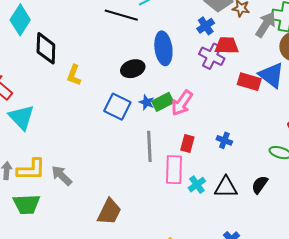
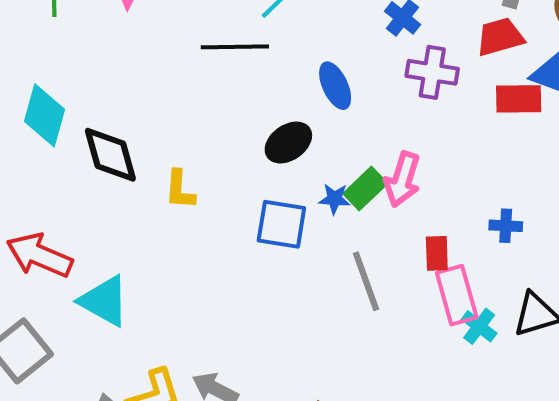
red trapezoid: (227, 46) -> (500, 37), moved
blue ellipse: (163, 48) -> (335, 86), size x0.7
pink rectangle: (174, 170) -> (457, 295), moved

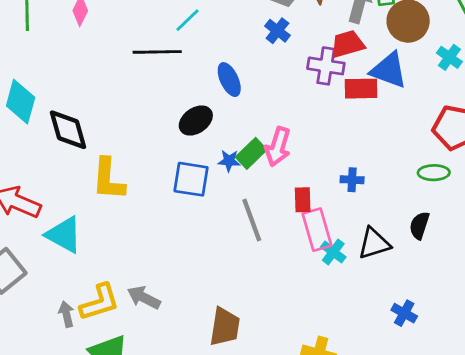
purple cross: (432, 72) -> (326, 66), moved
yellow L-shape: (180, 190) -> (108, 179), moved, size x1.5

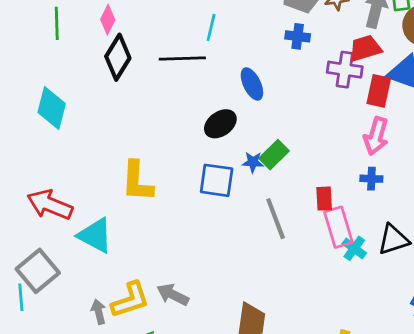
cyan line: (187, 20) -> (211, 27), turned -32
blue cross: (277, 31) -> (298, 36), turned -30
red rectangle: (361, 89) -> (379, 91), turned -76
black diamond: (68, 130) -> (118, 57), moved, turned 48
pink arrow: (278, 147) -> (376, 136), moved

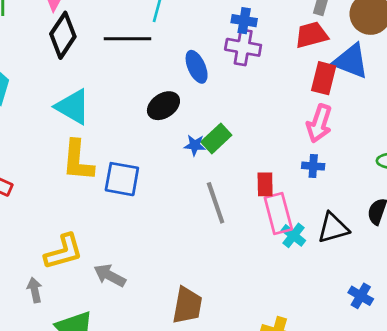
purple cross: (345, 70) -> (243, 47), moved
blue square: (217, 180) -> (122, 179), moved
cyan triangle: (95, 235) -> (73, 107), moved
yellow L-shape: (130, 300) -> (64, 252), moved

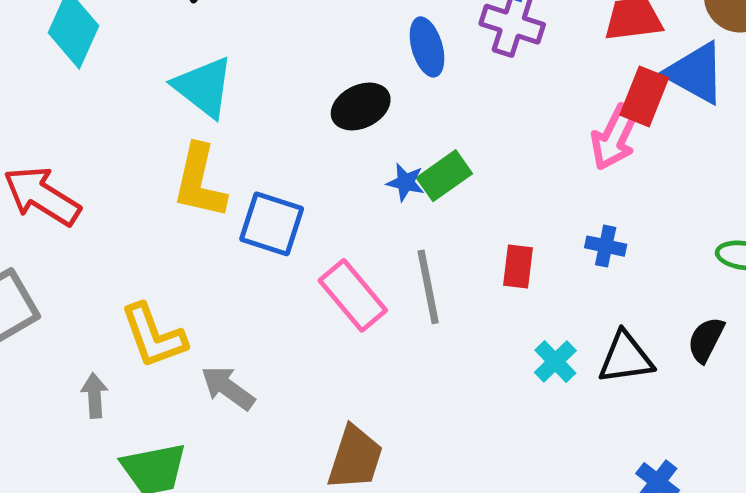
pink arrow: (319, 123) -> (615, 137), moved
pink rectangle: (278, 213) -> (353, 295), moved, turned -33
yellow L-shape: (64, 252) -> (154, 336), turned 78

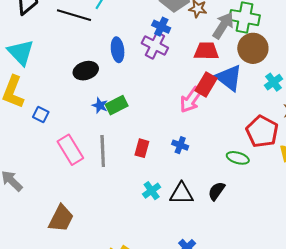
blue square: (272, 224) -> (41, 114), size x0.6

